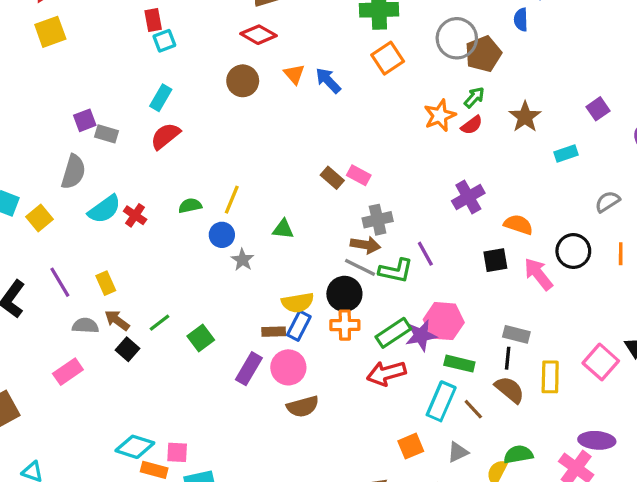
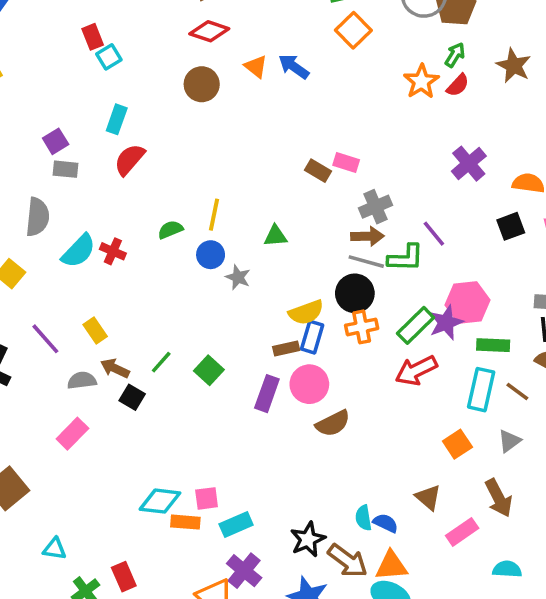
purple square: (85, 120) -> (56, 141), moved

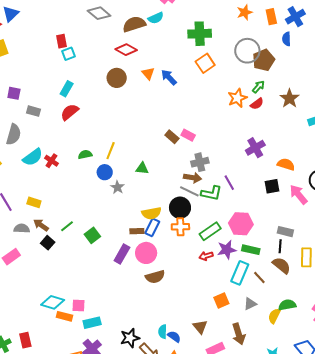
purple square: (56, 141) -> (14, 93), moved, turned 32
purple star: (446, 323) -> (227, 250), moved
yellow rectangle: (95, 330) -> (34, 202), turned -48
red arrow: (416, 370) -> (206, 256), size x0.6

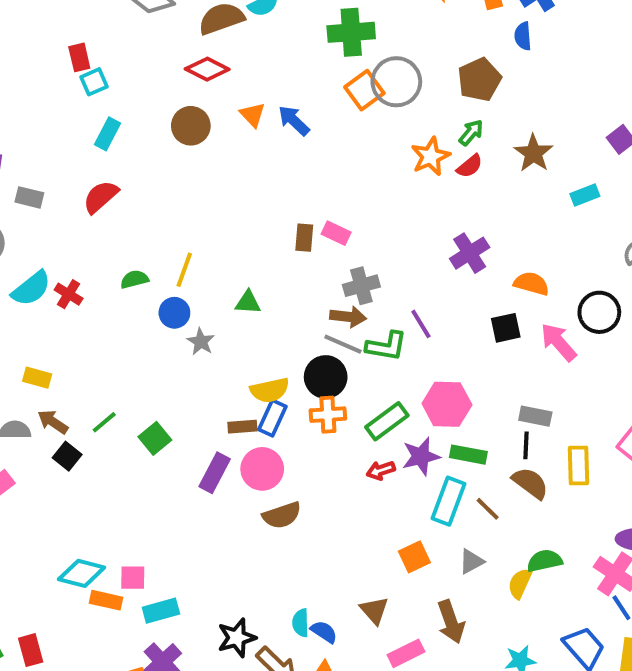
gray circle: (247, 51) -> (396, 82), moved
cyan rectangle: (67, 89) -> (107, 134), moved
brown rectangle: (172, 137) -> (304, 238), turned 56

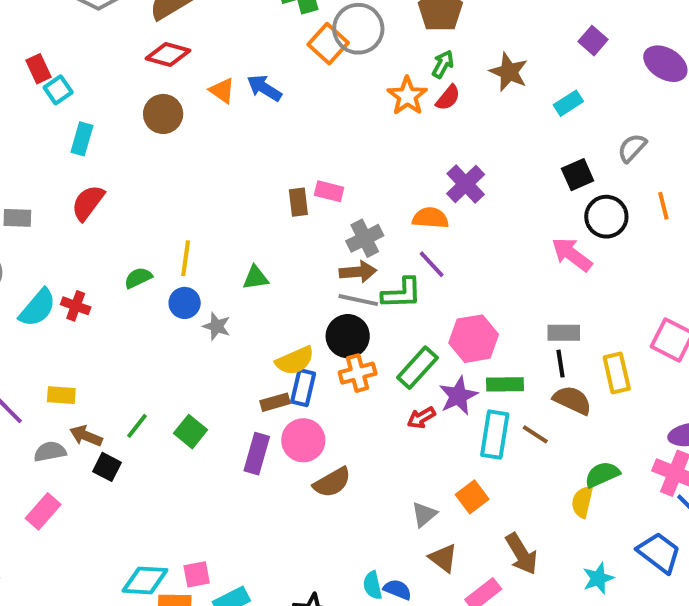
orange semicircle: (531, 284) -> (430, 218), moved
black square: (506, 328) -> (578, 175), moved
gray triangle: (471, 561) -> (424, 514), moved

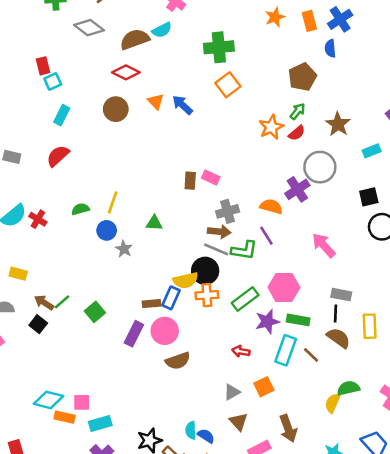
gray circle: (358, 29) -> (320, 167), moved
pink arrow: (572, 254) -> (324, 245), moved
yellow semicircle: (295, 361) -> (186, 280), moved
red arrow: (421, 418) -> (241, 351), moved, turned 30
brown arrow: (86, 436) -> (44, 303), moved

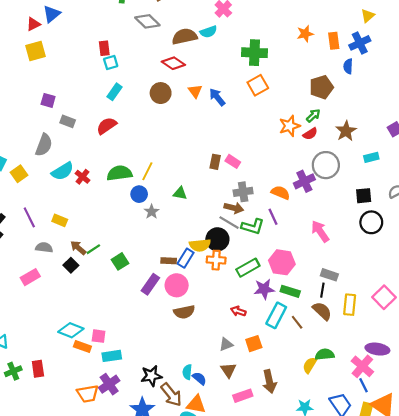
green semicircle: (80, 209) -> (120, 173), size x1.6

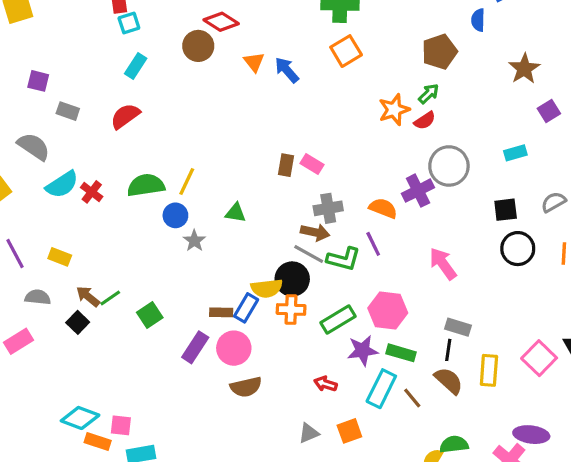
brown circle: (161, 93) -> (198, 46), moved
brown star: (346, 131) -> (524, 69), moved
gray semicircle: (44, 145) -> (34, 147), turned -75

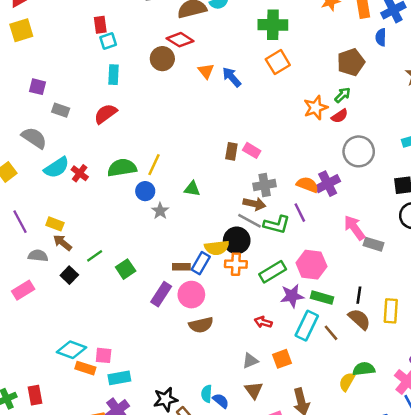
cyan rectangle: (136, 66) -> (114, 75), turned -30
purple cross: (418, 191) -> (328, 184), moved
brown arrow: (88, 296) -> (62, 243), moved
gray rectangle: (458, 327) -> (374, 244), moved

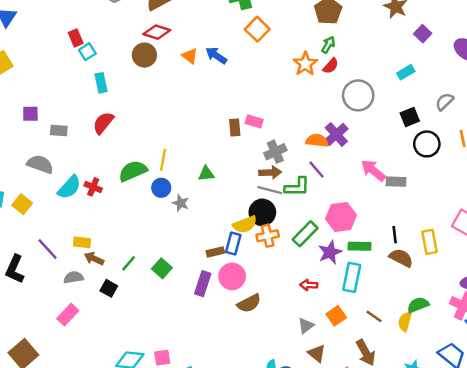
brown line: (331, 333) -> (374, 316), moved

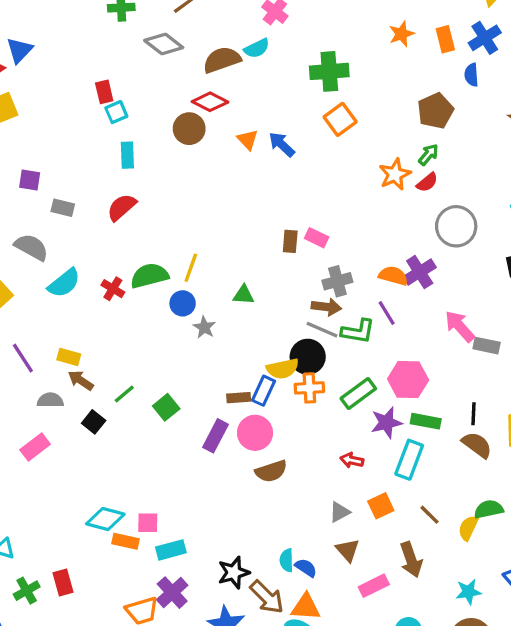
red cross: (93, 187) -> (113, 289), moved

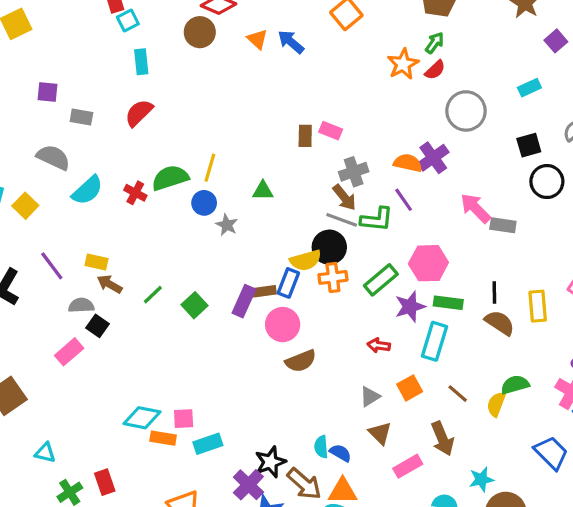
brown arrow: (326, 307) -> (344, 197), turned 48
black square: (94, 422) -> (97, 326), moved
purple rectangle: (216, 436) -> (244, 301), moved
cyan star: (468, 592) -> (481, 479), moved
purple cross: (172, 593) -> (248, 485), moved

